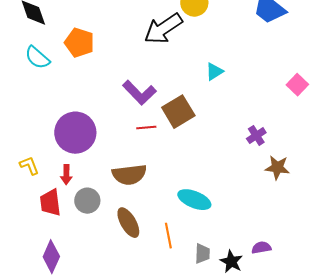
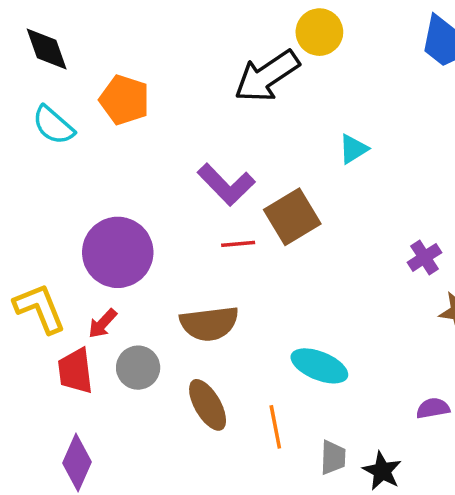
yellow L-shape: (29, 166) -> (40, 308), size x1.6
red arrow: (66, 175) -> (102, 324), turned 42
purple semicircle: (261, 248) -> (433, 408), moved

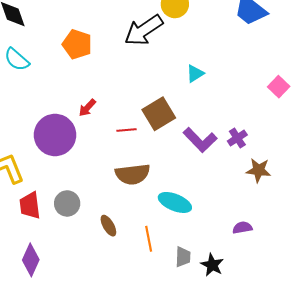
orange pentagon: (124, 100) -> (77, 44), moved
purple L-shape: (226, 185) -> (200, 140), moved
red arrow: (102, 324) -> (87, 108), moved
brown semicircle: (209, 324) -> (133, 174), moved
brown ellipse: (208, 405) -> (108, 226), size x0.7

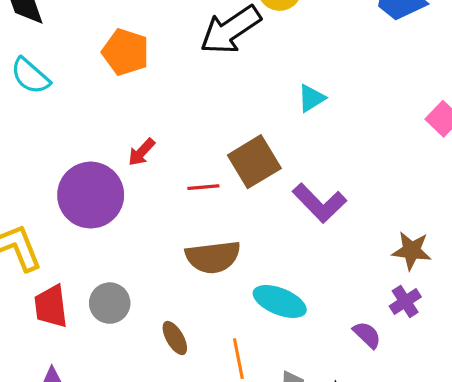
purple cross: (237, 138) -> (405, 301), moved
purple semicircle: (242, 228) -> (367, 335), moved, turned 54

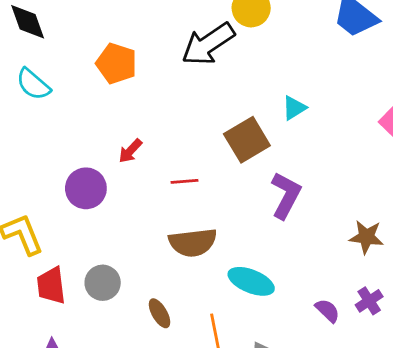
cyan triangle: (311, 98) -> (294, 108), moved
brown square: (254, 162) -> (247, 140), moved
purple circle: (91, 195) -> (86, 188), size x0.7
purple L-shape: (319, 203) -> (286, 195), turned -108
purple cross: (405, 301) -> (369, 301), moved

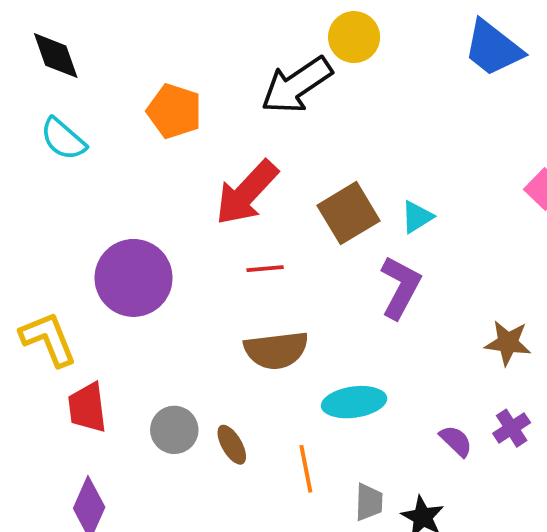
cyan triangle: (294, 108) -> (417, 217), moved
red arrow: (130, 151) -> (247, 193), moved, size x2.0
purple circle: (86, 188) -> (134, 278), size x1.4
cyan ellipse: (251, 281) -> (354, 402), turned -30
gray circle: (103, 283) -> (174, 430), moved

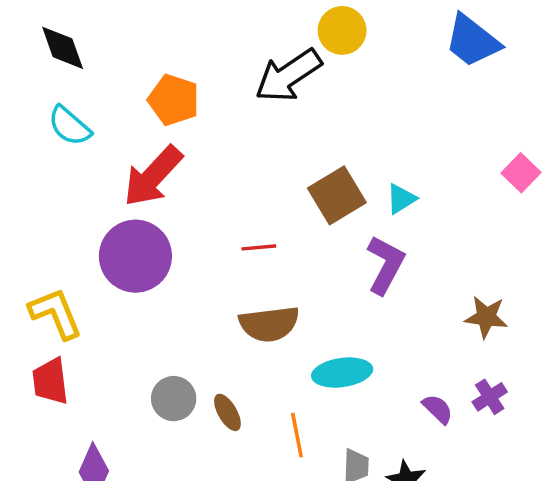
red arrow: (247, 193) -> (153, 176), moved
red trapezoid: (87, 408) -> (50, 381), moved

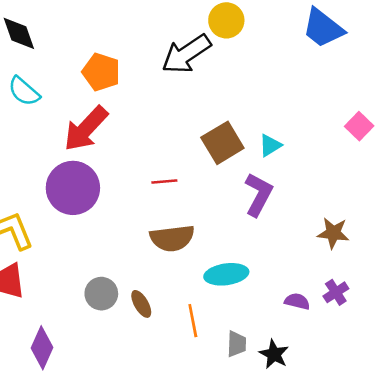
purple semicircle: (438, 409) -> (297, 301), turned -30

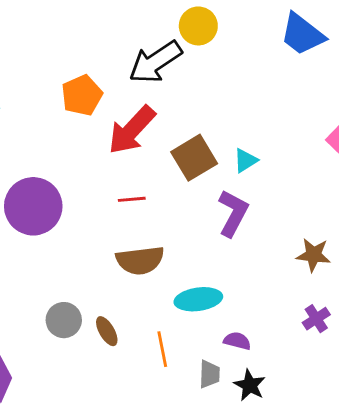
orange pentagon: (101, 72) -> (82, 95), moved, turned 30
red arrow: (86, 129) -> (132, 130), moved
purple semicircle: (297, 301) -> (237, 341), moved

